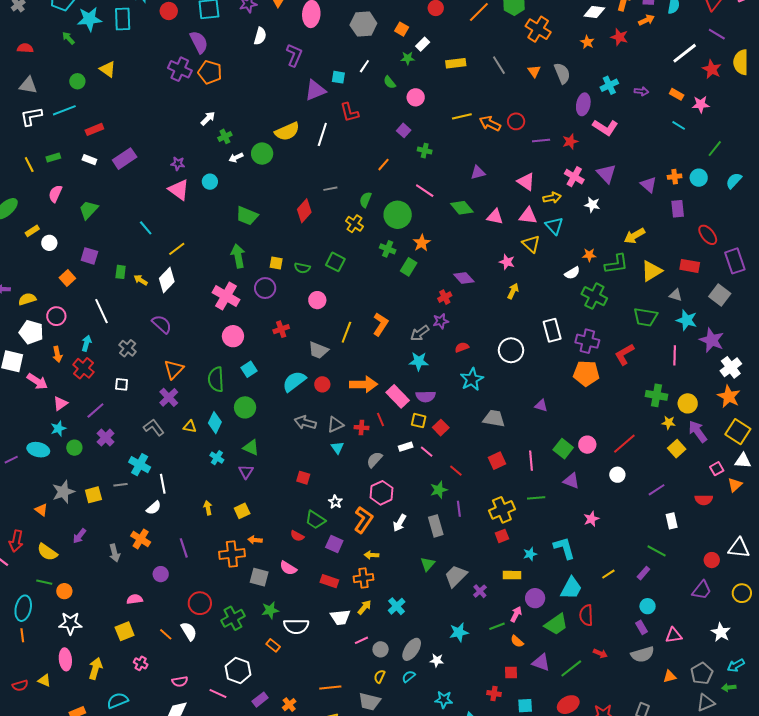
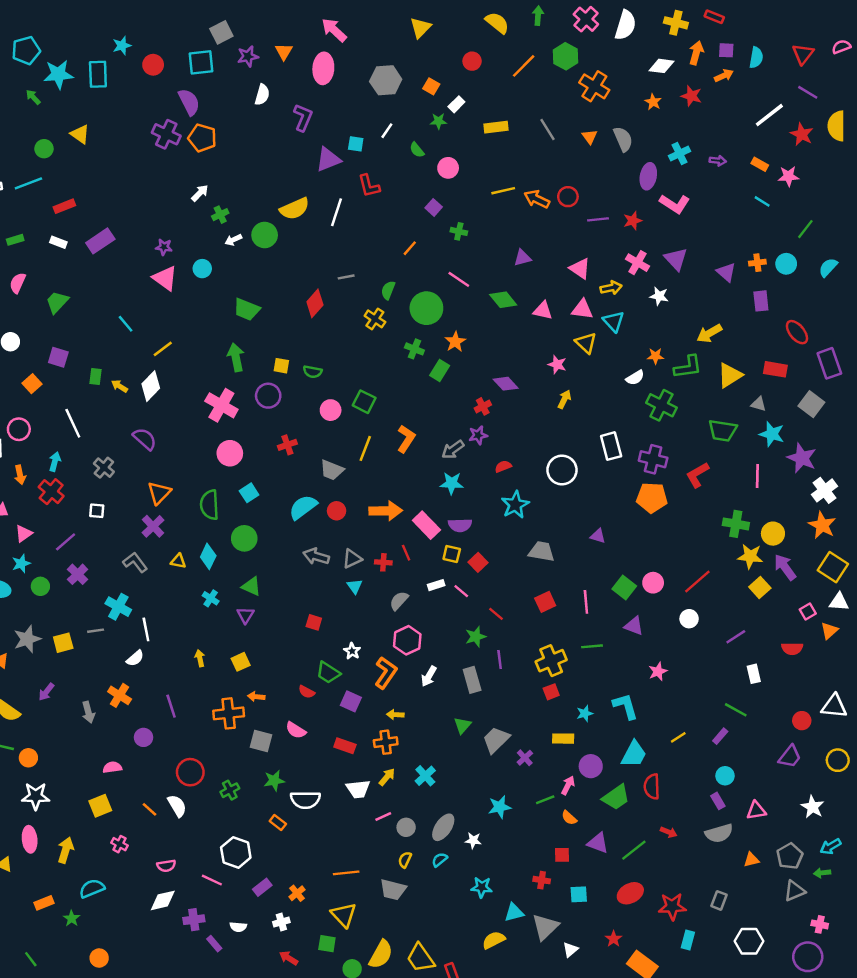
green square: (335, 262) -> (364, 402), moved
yellow star: (669, 423) -> (750, 556), size x1.5
green cross: (233, 618) -> (230, 790), size x0.7

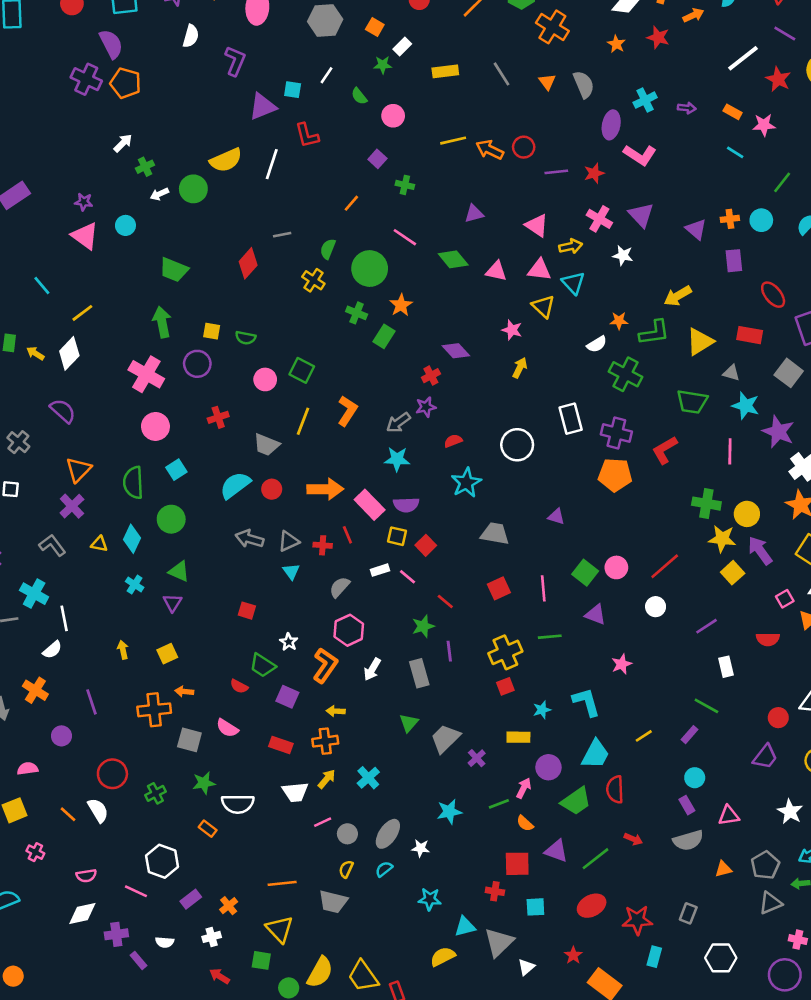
red square: (562, 855) -> (517, 864), size x1.5

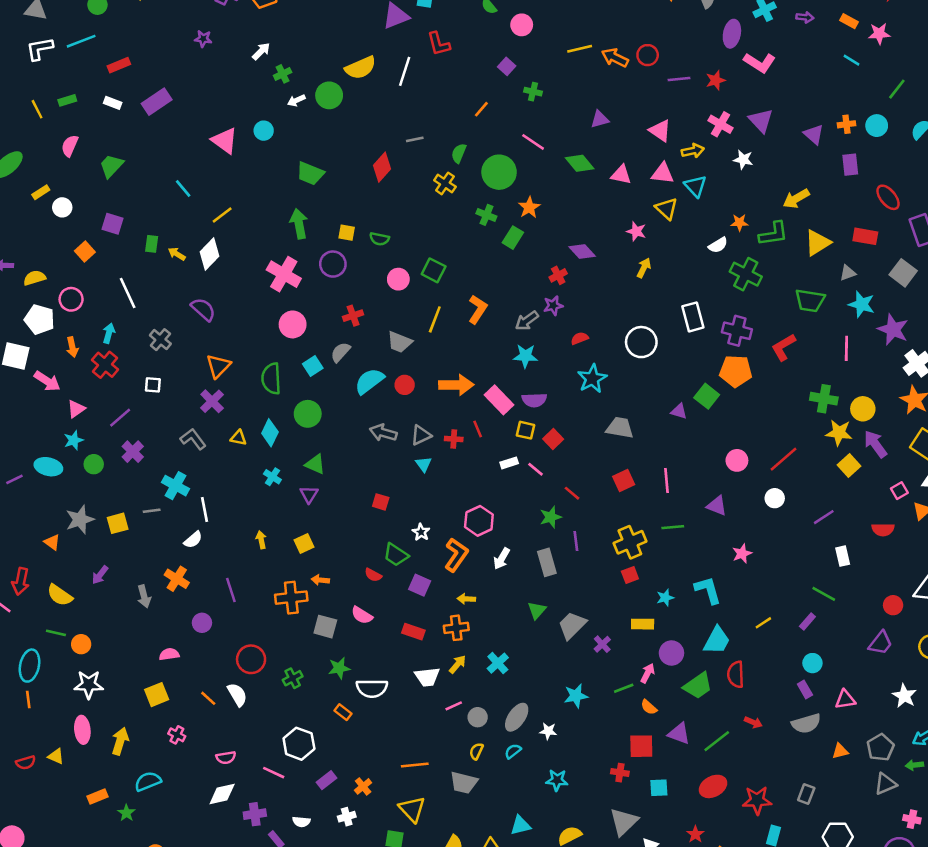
purple star: (84, 202) -> (203, 39), moved
gray triangle: (731, 373) -> (848, 273), turned -36
green square: (585, 573) -> (707, 396), moved
gray semicircle: (340, 587) -> (340, 352), moved
cyan triangle: (465, 927) -> (520, 825), moved

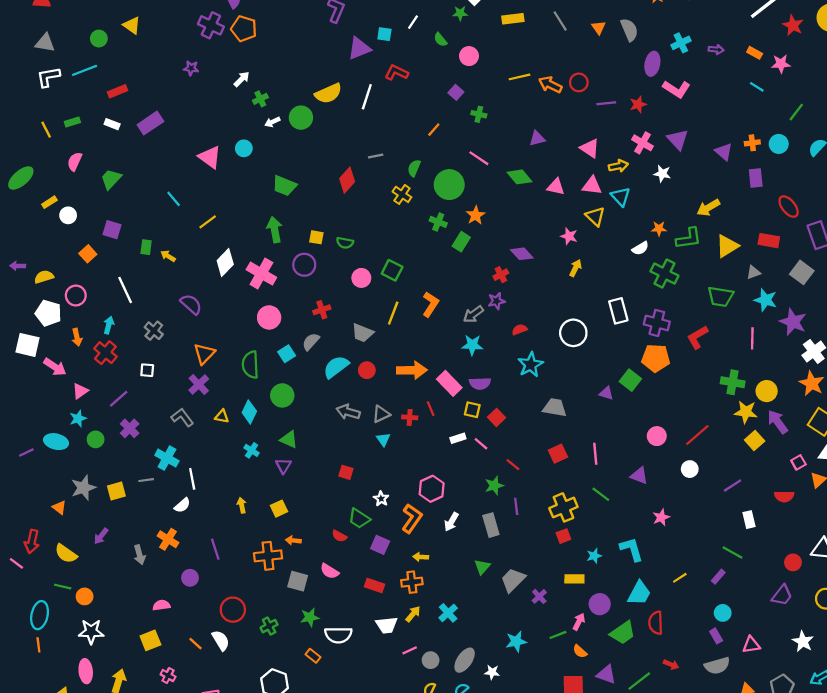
red L-shape: (439, 44) -> (396, 73), turned 130
white diamond: (210, 254) -> (225, 263), moved
green line: (673, 527) -> (601, 494), turned 42

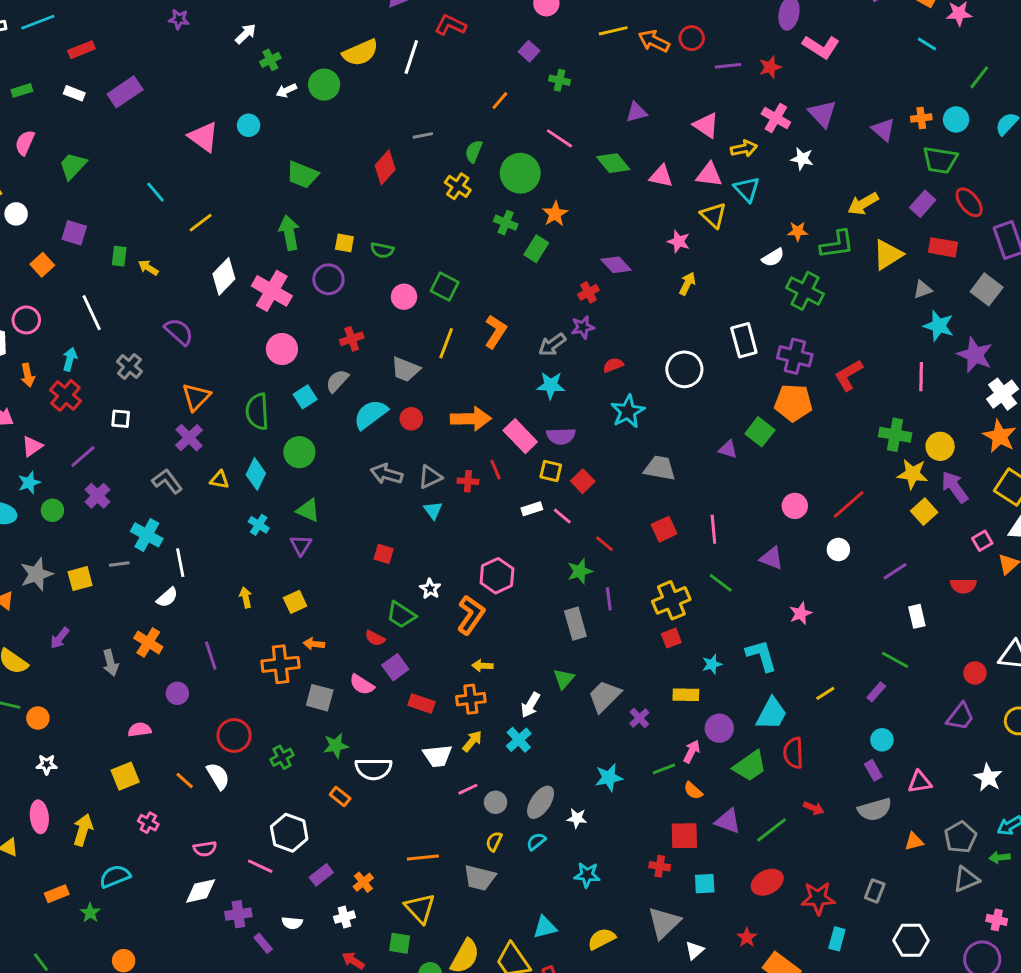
purple rectangle: (756, 178) -> (923, 204), moved, turned 48
green trapezoid: (720, 297) -> (940, 160), moved
white arrow: (451, 522) -> (530, 705), moved
purple square: (380, 545) -> (395, 667), moved, turned 30
white star: (91, 632) -> (47, 765), size x0.6

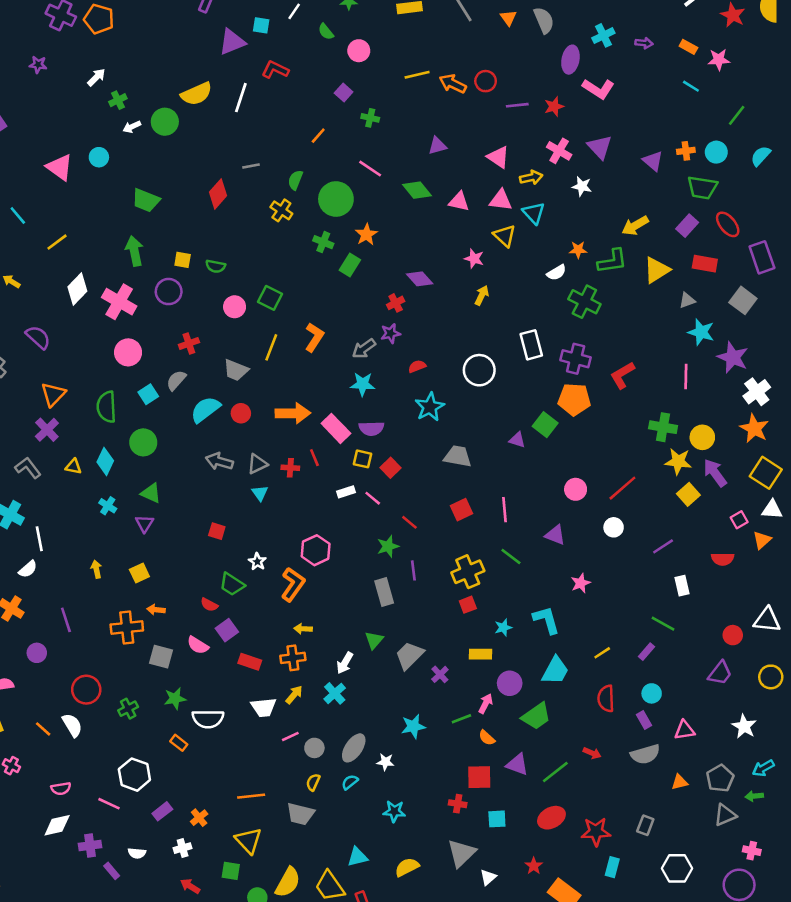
red semicircle: (793, 753) -> (606, 698), moved

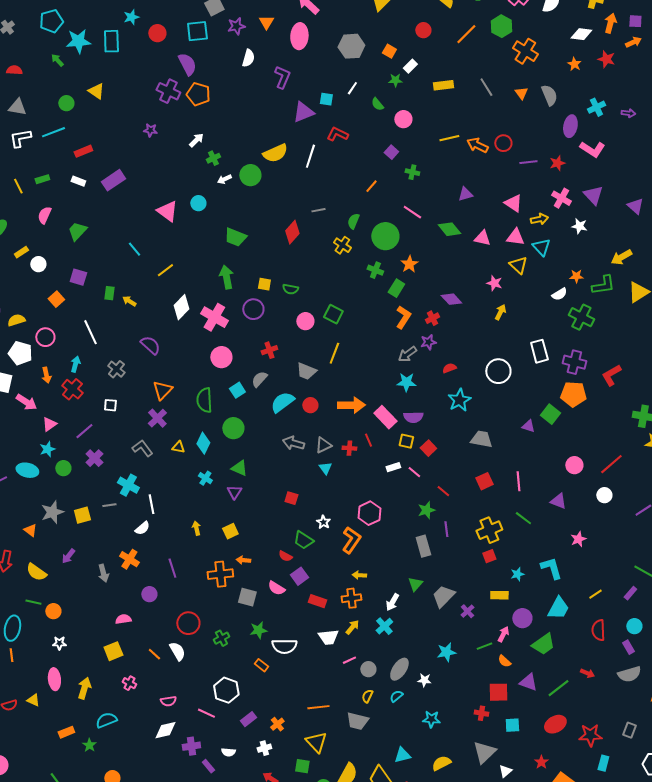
orange L-shape: (314, 337) -> (403, 317), moved

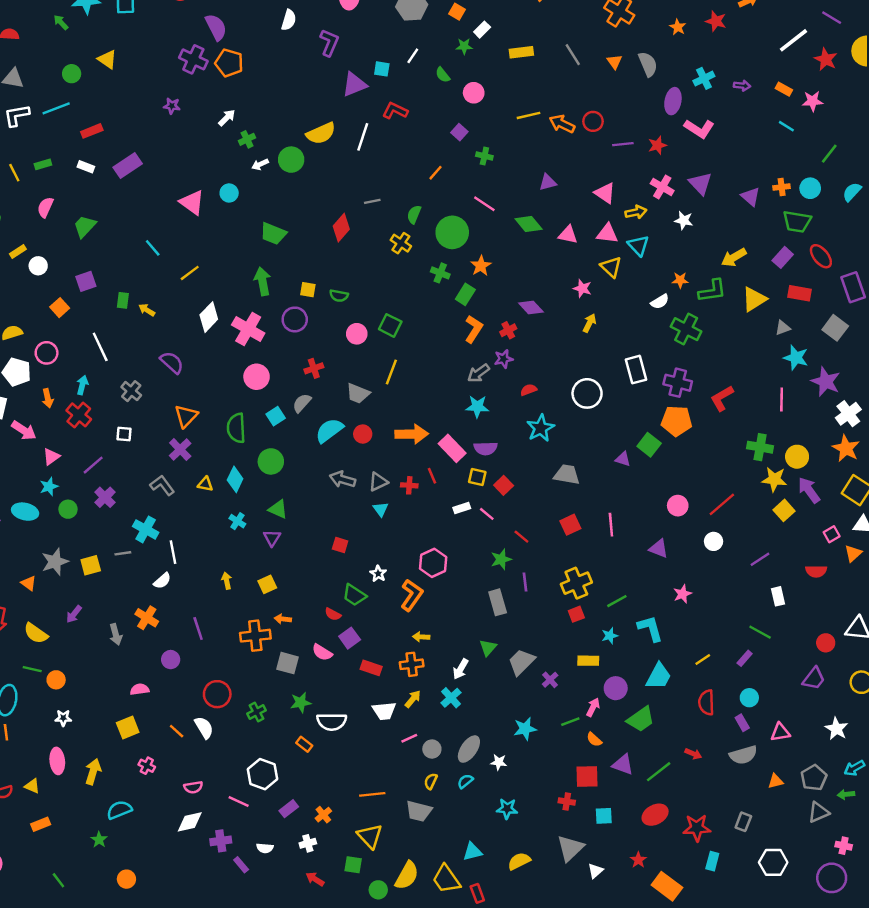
purple square: (78, 277) -> (86, 281), turned -36
green line: (523, 518) -> (617, 601), moved, turned -66
orange rectangle: (66, 732) -> (41, 824), moved

